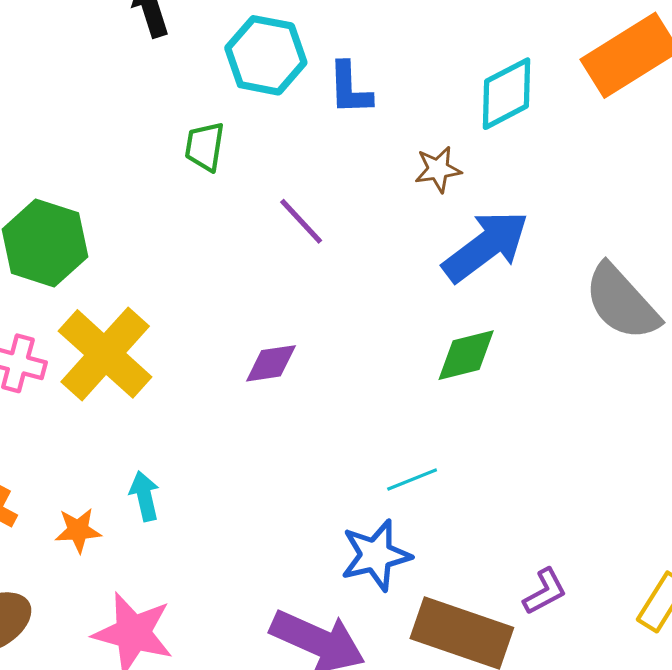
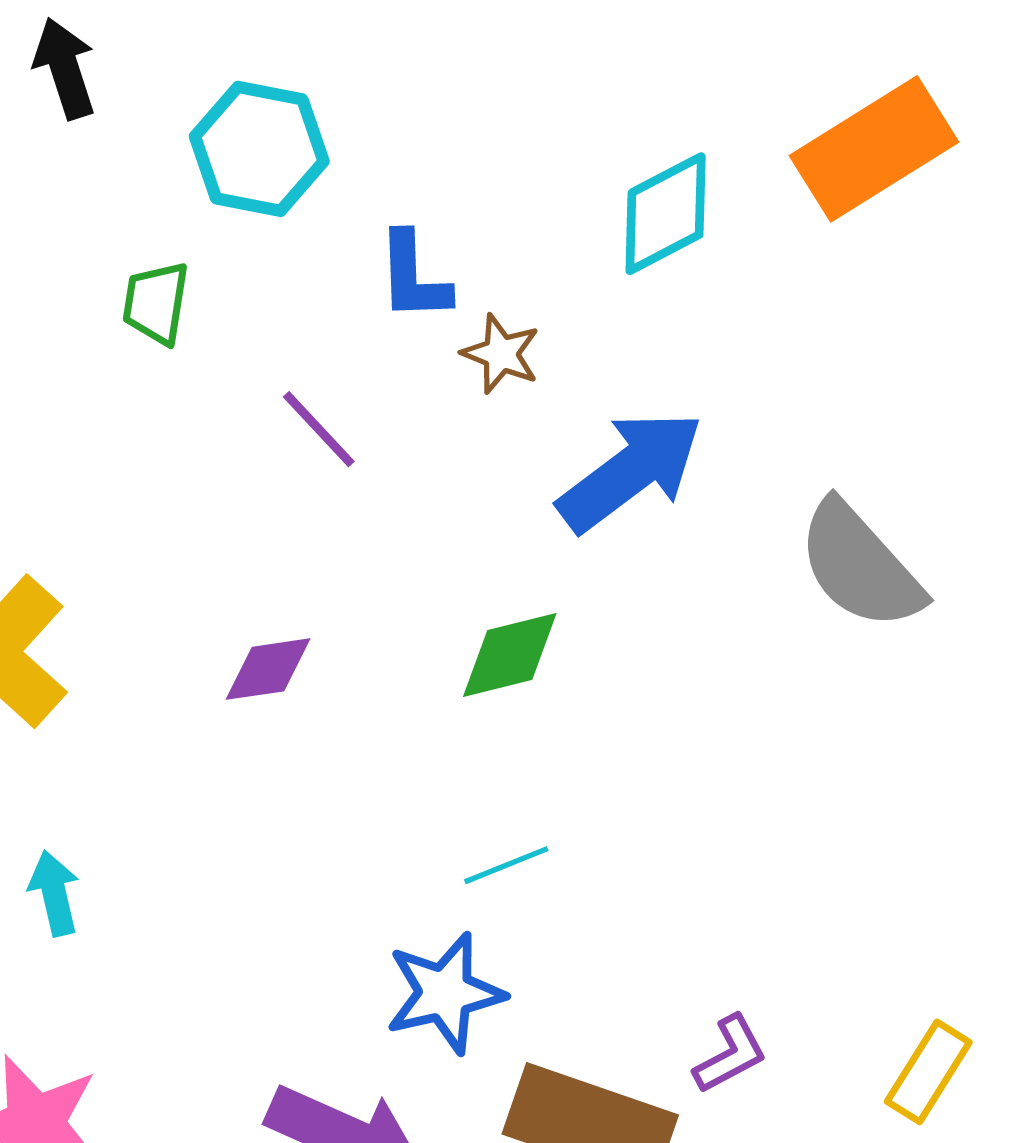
blue L-shape: (350, 88) -> (413, 277), moved
brown star: (438, 169) -> (501, 354), moved, turned 30
green diamond: (466, 355) -> (510, 655), moved

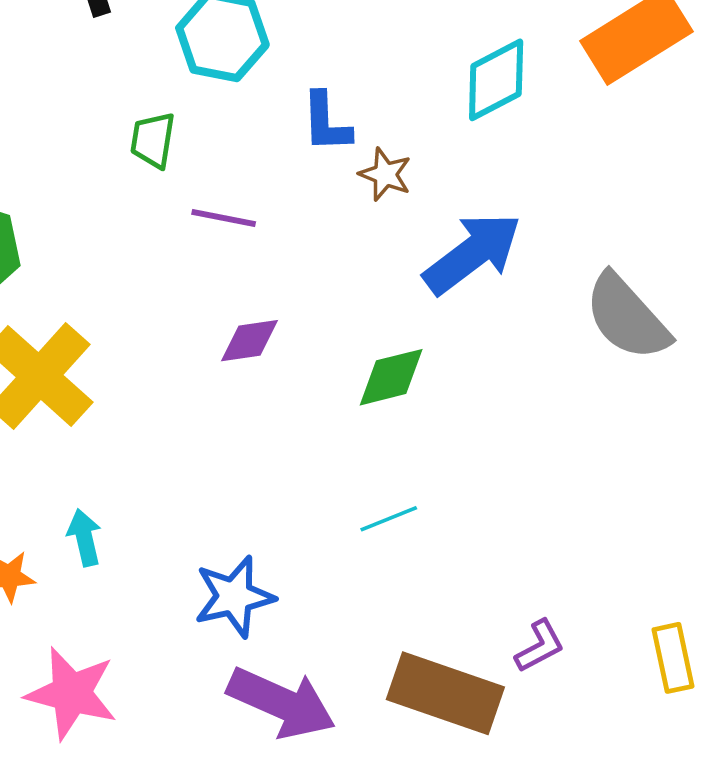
purple line: (319, 429) -> (224, 218), moved, turned -36
purple diamond: (268, 669) -> (250, 341), moved
blue star: (445, 993) -> (234, 597), moved
yellow rectangle: (928, 1072) -> (673, 658), turned -44

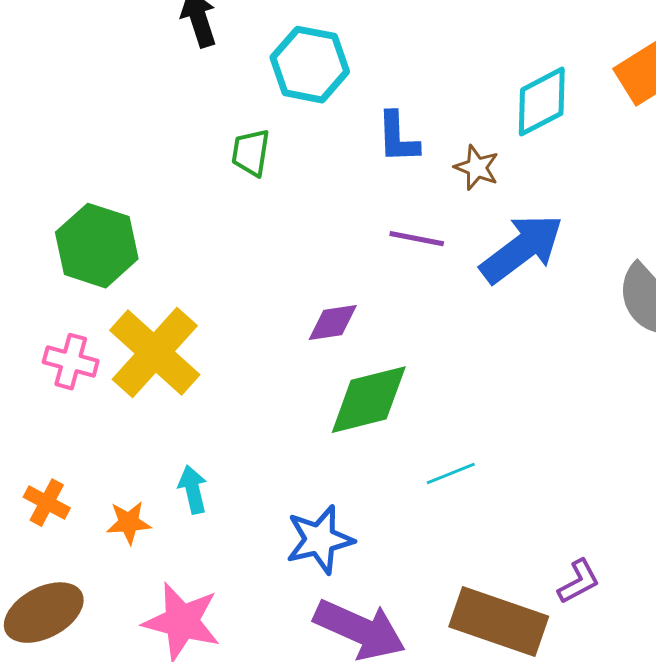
brown star: (385, 174) -> (477, 168), moved
purple line: (224, 218) -> (417, 239), moved
green diamond: (391, 377) -> (369, 400), moved, size x1.4

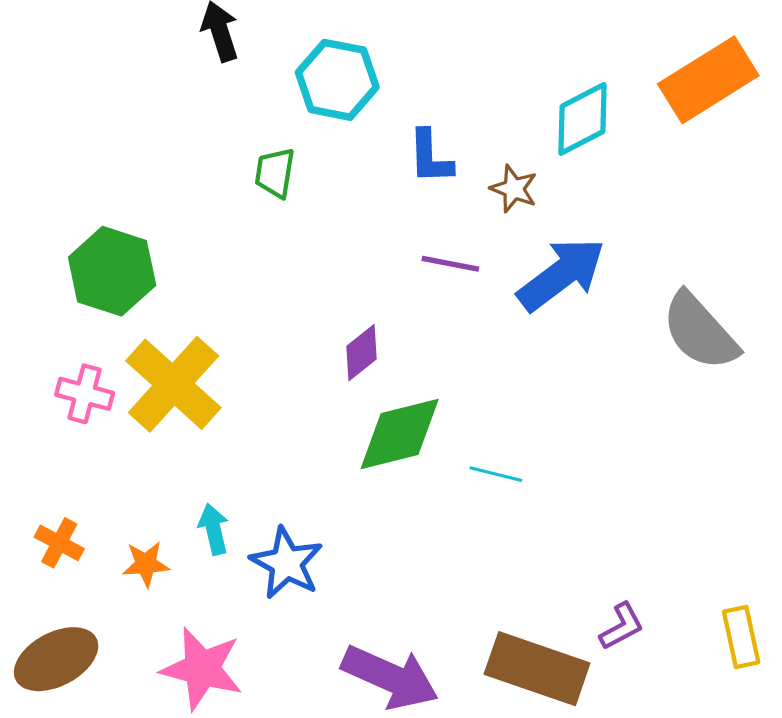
purple diamond: (333, 323) -> (362, 353), turned -30
cyan line: (451, 474) -> (496, 474), moved, turned 36
blue star: (320, 540) -> (287, 563), moved, turned -30

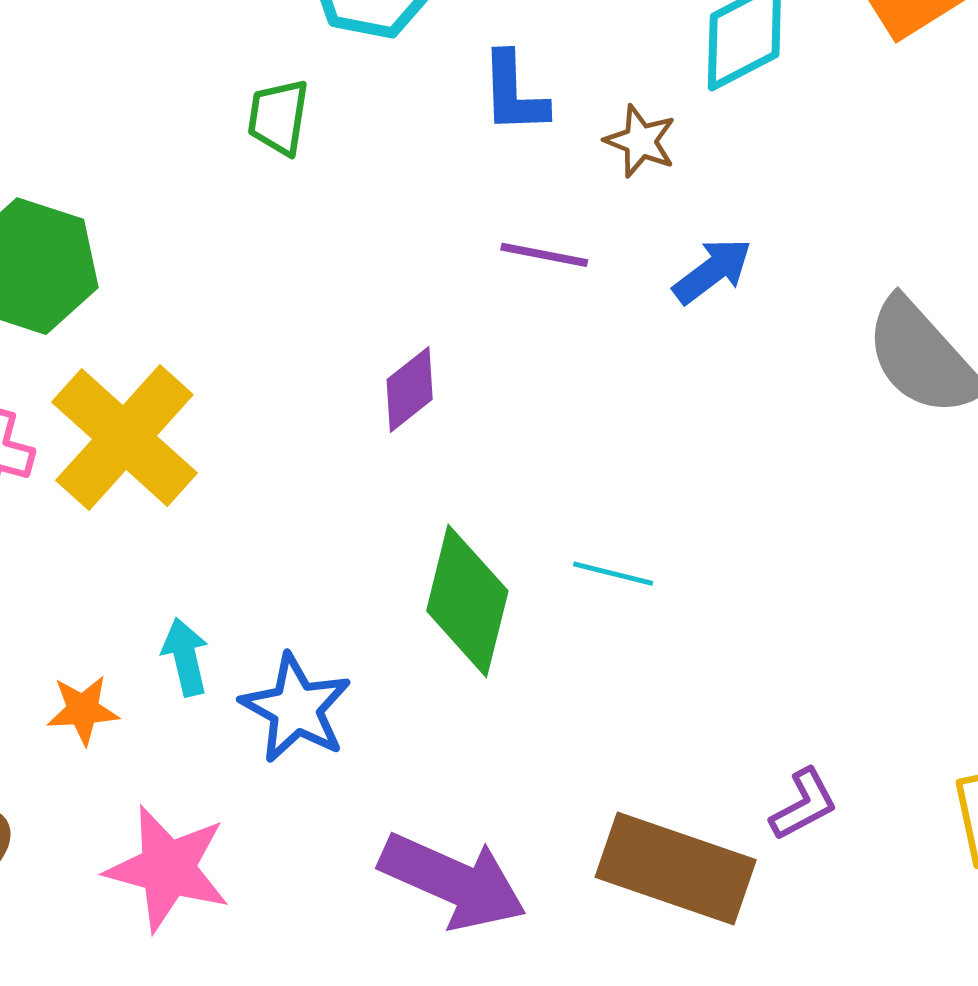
blue arrow: (561, 274) -> (712, 271), size x0.6
green diamond: (400, 434) -> (467, 601), moved, turned -62

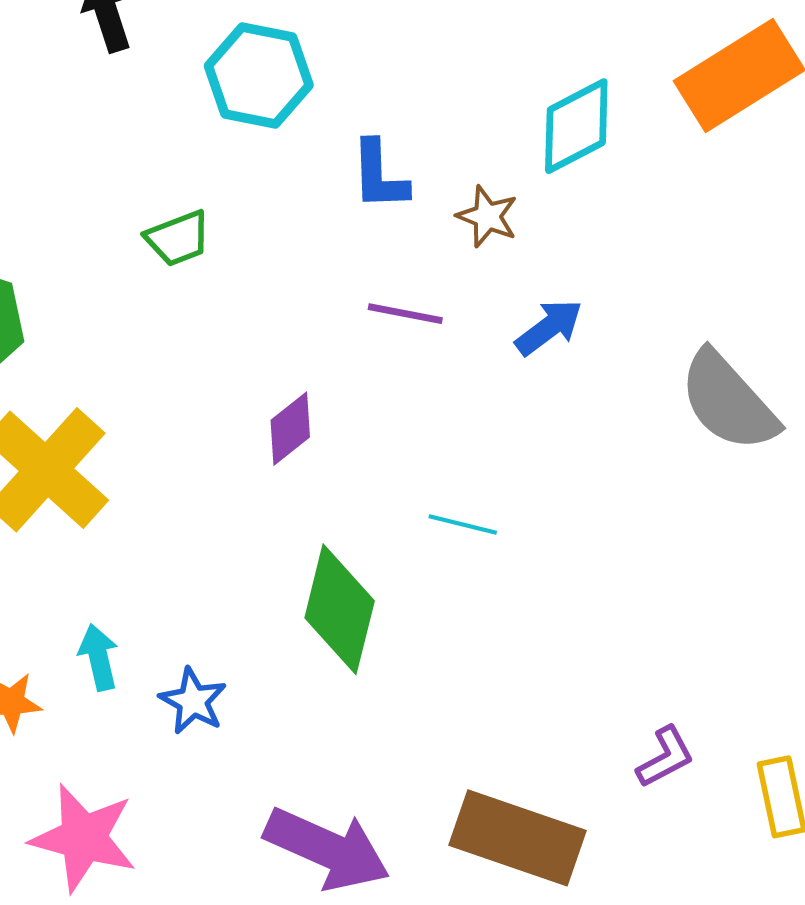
green trapezoid: (278, 117) -> (178, 238), moved, turned -120
cyan line: (613, 574) -> (463, 524), moved
blue star: (296, 708) -> (193, 701), size x0.7
purple L-shape: (804, 804) -> (665, 757), moved

